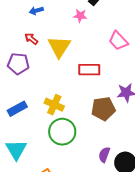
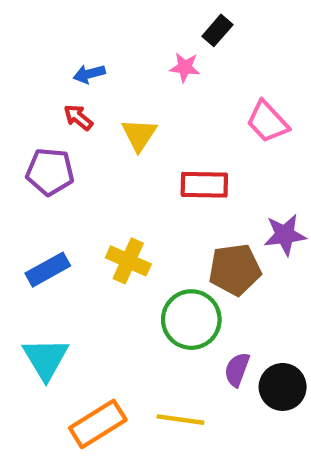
blue arrow: (36, 11) -> (89, 74), moved
yellow triangle: (59, 47) -> (139, 135), size x0.7
green circle: (62, 132) -> (191, 320), moved

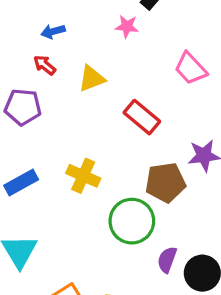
yellow triangle: (139, 135) -> (92, 78), turned 36
red rectangle: (204, 185) -> (142, 117), turned 39

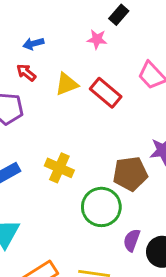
red rectangle: (142, 117) -> (106, 93), moved

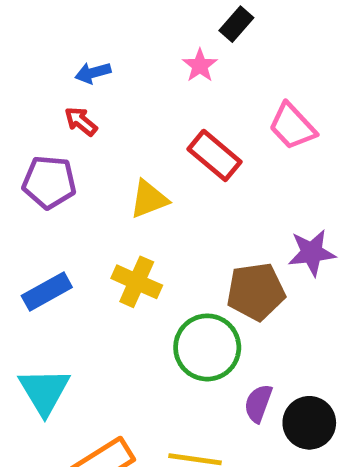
pink star: (97, 39) -> (200, 65), turned 30
yellow triangle: (67, 84) -> (149, 199), moved

